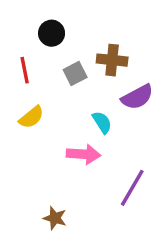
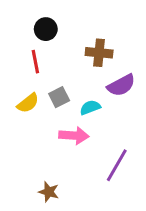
red line: (25, 70) -> (35, 62), moved
gray square: (75, 74) -> (59, 97), moved
cyan semicircle: (102, 122) -> (90, 107), turned -78

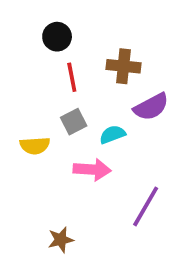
red line: (35, 62) -> (72, 77), moved
yellow semicircle: (28, 103) -> (35, 146), moved, turned 35
brown star: (49, 192) -> (61, 240), turned -30

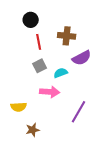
yellow semicircle: (35, 146) -> (19, 107), moved

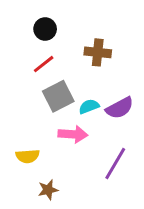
red line: (39, 42) -> (44, 64), moved, turned 63
purple semicircle: (82, 58) -> (120, 108), moved
gray square: (40, 66) -> (58, 96), size x1.5

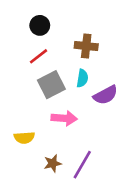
cyan semicircle: (89, 106) -> (82, 78), moved, turned 120
purple line: (115, 163) -> (82, 165), moved
brown star: (48, 190) -> (53, 163), moved

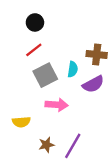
brown cross: (86, 46) -> (97, 54), moved

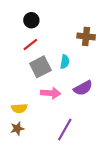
brown cross: (97, 54) -> (86, 36), moved
purple semicircle: (93, 84) -> (83, 88), moved
brown star: (46, 145) -> (17, 129), moved

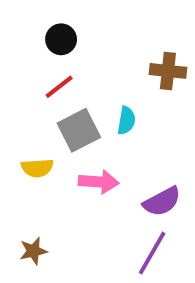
purple semicircle: (83, 88) -> (162, 202), moved
yellow semicircle: (19, 108) -> (37, 168), moved
purple line: (65, 130) -> (152, 253), moved

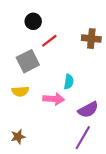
red line: (59, 87) -> (49, 41), moved
cyan semicircle: (126, 120) -> (69, 82), moved
gray square: (79, 130) -> (28, 61), moved

